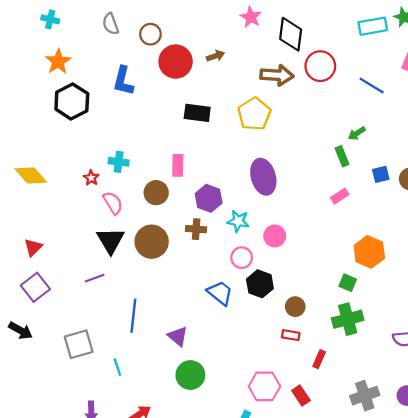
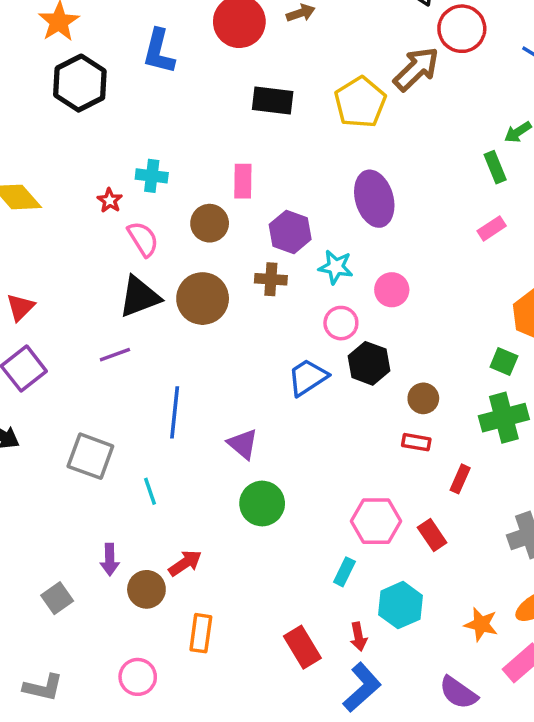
brown arrow: (277, 75) -> (416, 69), moved, turned -48
black triangle: (111, 241) -> (139, 297), turned 40
blue trapezoid: (220, 293) -> (308, 377), turned -72
gray square: (79, 344) -> (90, 456), turned 36

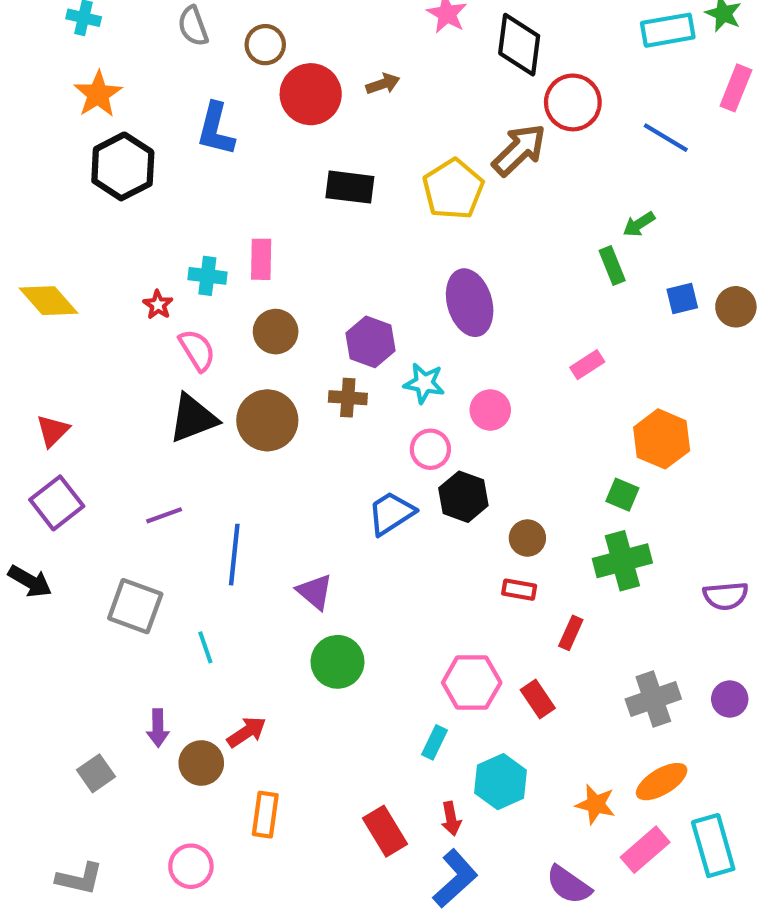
pink rectangle: (243, 181) -> (261, 259), moved
pink rectangle: (492, 228) -> (587, 365), moved
purple line: (115, 355) -> (164, 515), moved

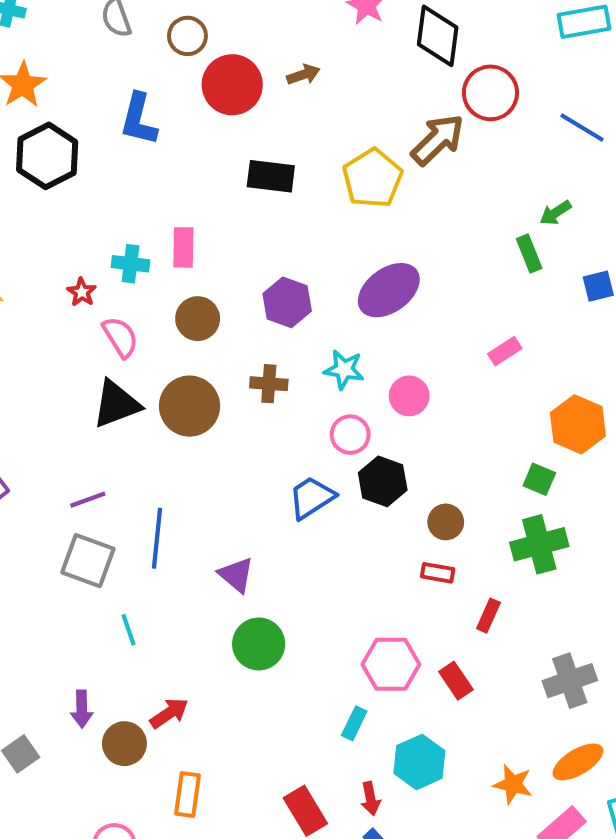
purple ellipse: (470, 303) -> (389, 290), turned 70
purple hexagon: (371, 342) -> (287, 302), moved
gray square: (135, 606) -> (88, 561), moved

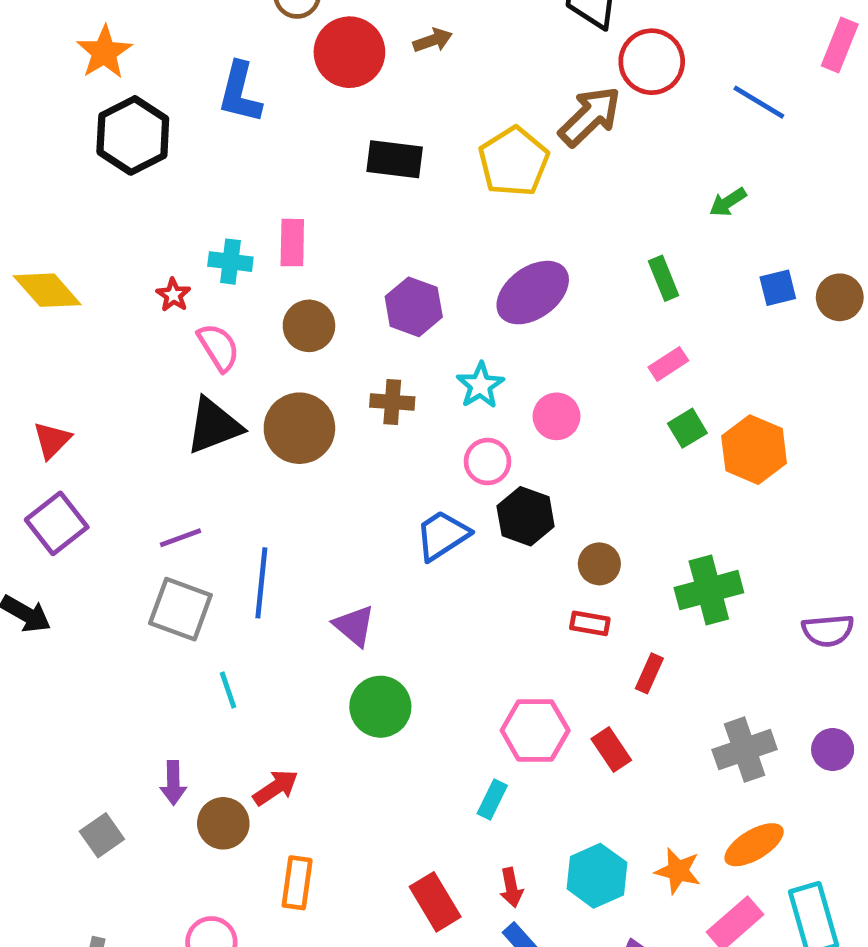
green rectangle: (529, 254) -> (664, 278), moved
cyan star: (344, 369) -> (480, 385), turned 30
green square: (539, 479) -> (687, 428), moved, turned 36
cyan hexagon: (419, 762) -> (597, 876), moved

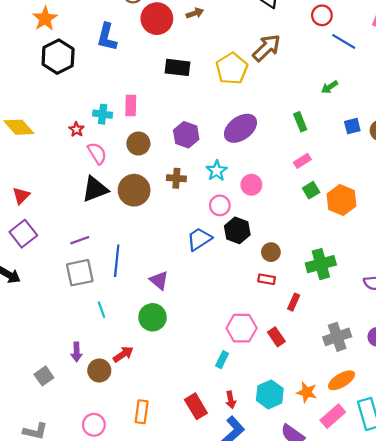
red circle: (652, 62) -> (322, 15), moved, size x0.7
gray square: (180, 609) -> (80, 273), turned -32
green circle: (380, 707) -> (153, 317), moved
orange rectangle: (297, 883) -> (142, 412), moved

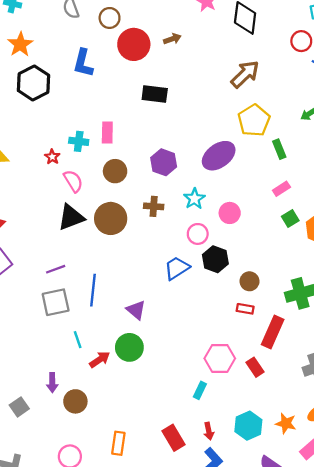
yellow pentagon: (232, 69) -> (254, 120), moved
red rectangle: (294, 302) -> (273, 332), size x1.8
red arrow: (123, 354) -> (100, 360), moved

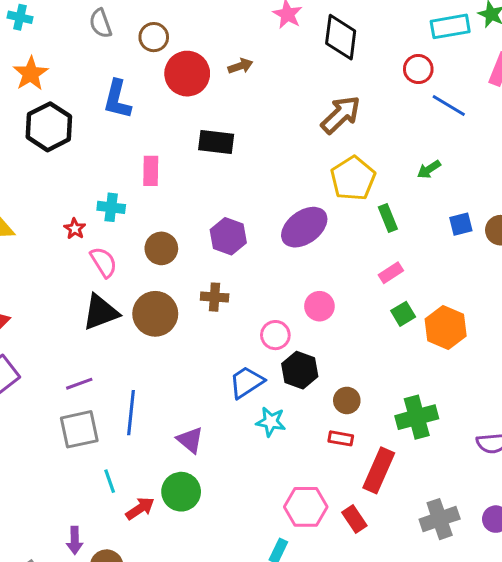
pink rectangle: (107, 133) -> (151, 171), moved
cyan star: (194, 199) -> (271, 422), moved, turned -30

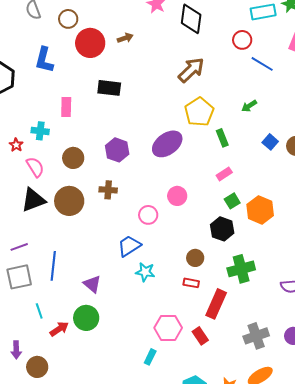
blue square: (461, 224) -> (270, 142), turned -35
black hexagon: (300, 370) -> (222, 229), moved

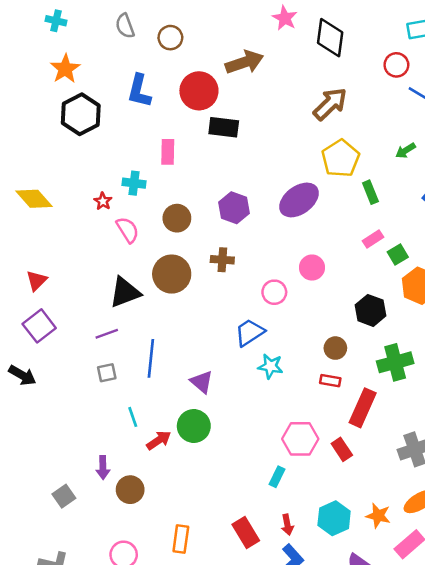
brown arrow: (125, 38) -> (244, 62), size x1.8
red circle: (90, 43) -> (199, 91), moved
black triangle: (33, 200) -> (125, 292), moved
green square: (232, 201) -> (398, 255), moved
gray square: (19, 277) -> (107, 373), size x0.6

